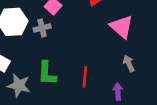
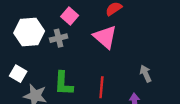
pink triangle: (121, 27) -> (105, 37), moved

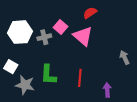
pink square: (70, 16) -> (61, 27), moved
gray arrow: (146, 74) -> (125, 57), moved

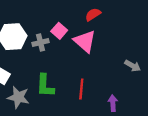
gray arrow: (125, 57) -> (133, 66), turned 144

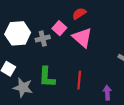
red semicircle: (93, 14) -> (79, 14), moved

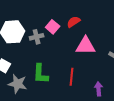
red semicircle: (79, 14) -> (74, 22), moved
pink triangle: (82, 38) -> (86, 46), moved, turned -40

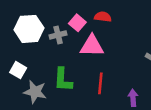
red semicircle: (74, 22) -> (103, 17), turned 40
pink triangle: (86, 46) -> (92, 46), moved

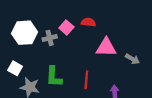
pink triangle: (92, 46) -> (106, 47), moved

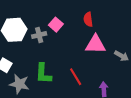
red semicircle: (88, 22) -> (88, 19), moved, turned -104
red line: (86, 80) -> (76, 77), turned -36

